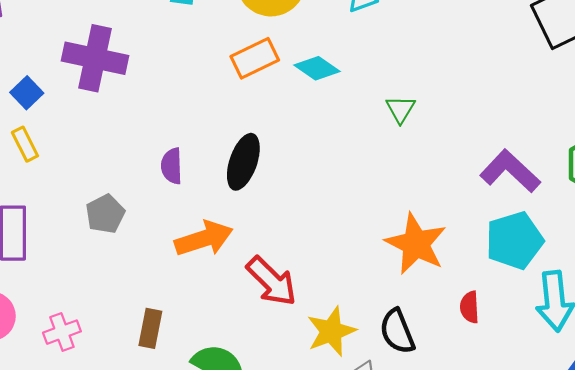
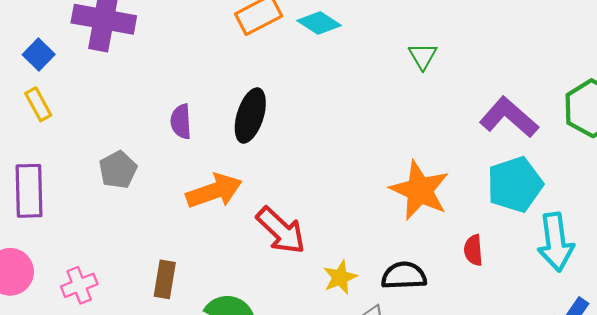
green triangle: (401, 109) -> (423, 56), moved
yellow star: (331, 331) -> (340, 277), size x0.7
black semicircle: (397, 331) -> (404, 276), turned 111

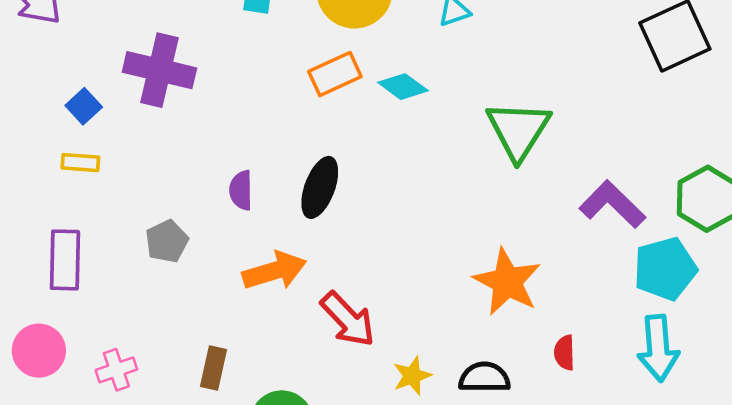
green triangle: (423, 56) -> (518, 130), size x2.0
yellow rectangle: (38, 104) -> (80, 163), turned -60
cyan pentagon: (515, 184) -> (665, 269), moved

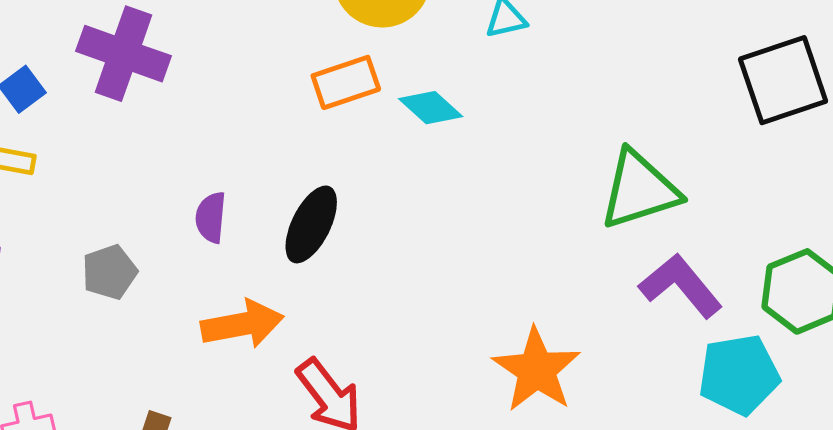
green triangle: (518, 130) -> (639, 190), moved, turned 34

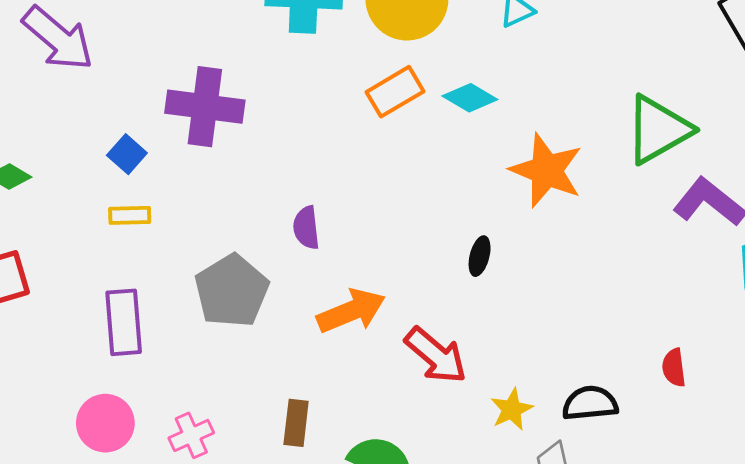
black ellipse: (311, 224) -> (480, 256), moved, size x0.6
gray pentagon: (110, 272) -> (232, 291), size x1.6
orange star: (537, 370) -> (547, 170), moved

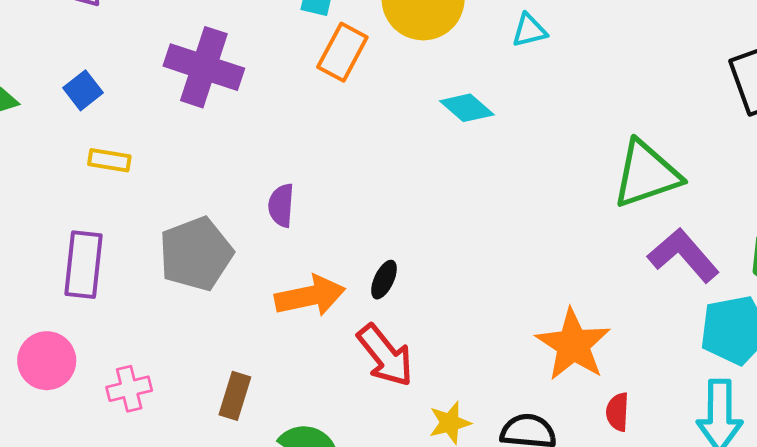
orange rectangle: (395, 92) -> (342, 52), moved, turned -42
blue square: (127, 154) -> (83, 90), moved
orange star: (547, 170) -> (573, 345), moved
black ellipse: (480, 256) -> (384, 280), moved

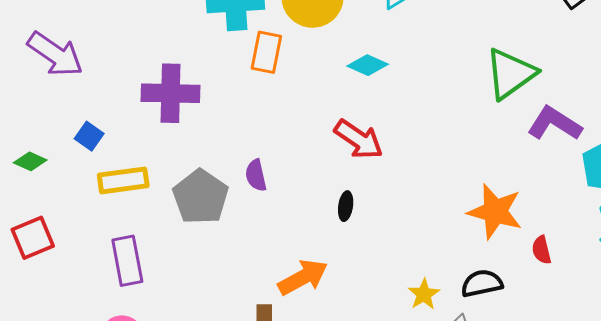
yellow rectangle: (109, 160) -> (123, 180), size x1.6
gray pentagon: (196, 254) -> (201, 197), moved
orange arrow: (310, 296) -> (303, 277), moved
red arrow: (385, 355) -> (359, 139), moved

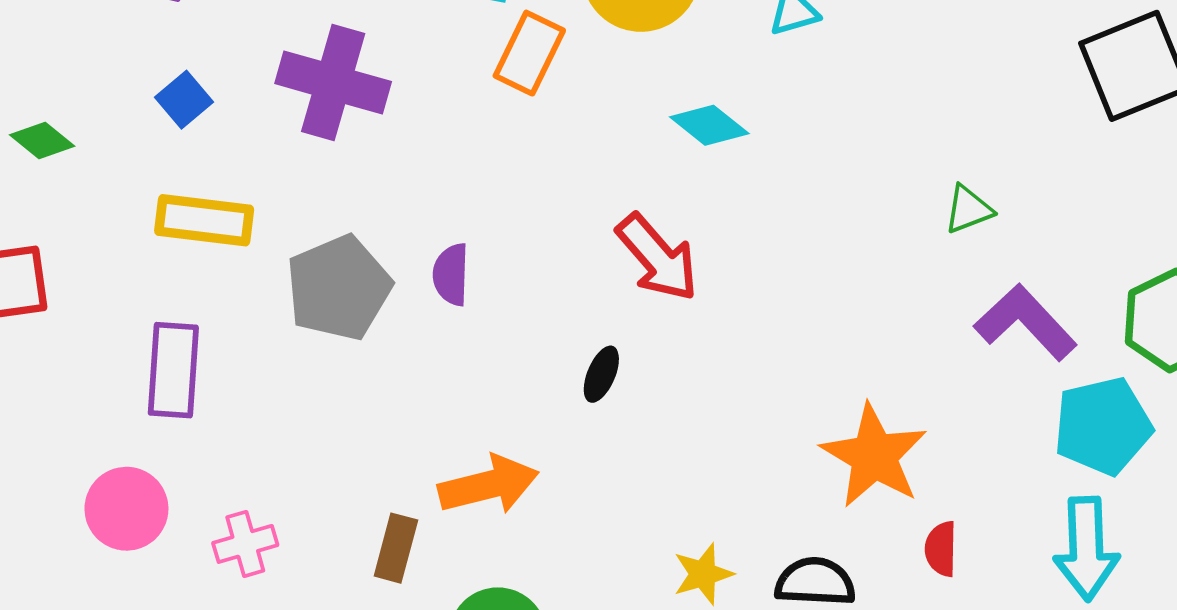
green triangle: (510, 74) -> (968, 209), size x0.5
blue square: (89, 136) -> (184, 100), moved

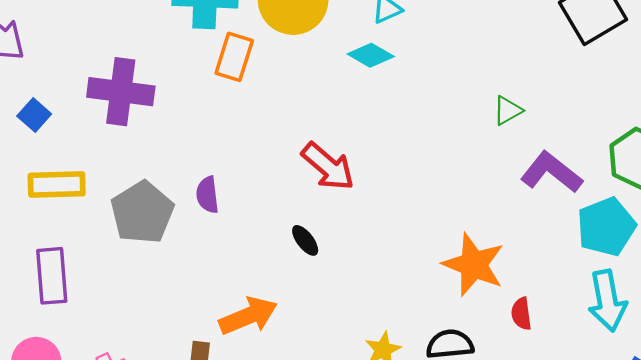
cyan diamond: (709, 125) -> (371, 55), moved
black ellipse: (601, 374) -> (305, 240), turned -52

